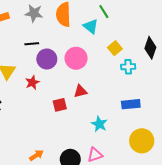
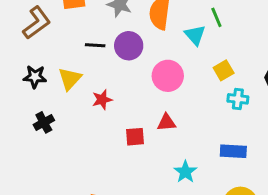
black line: (32, 44) -> (95, 45), moved
purple circle: (47, 59) -> (129, 46), moved

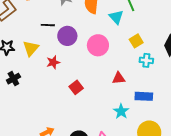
purple circle: (129, 46) -> (67, 36), moved
red triangle: (166, 122) -> (119, 78), moved
red square: (135, 137) -> (76, 87), turned -32
cyan star: (185, 172) -> (121, 111), moved

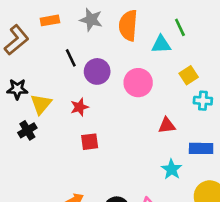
cyan triangle: (116, 17) -> (161, 44), turned -49
black line: (48, 25) -> (71, 58), turned 64
yellow triangle: (31, 48) -> (41, 104), moved
red square: (76, 87) -> (90, 142), moved, turned 32

